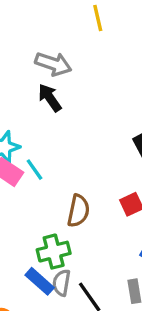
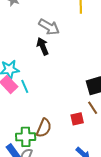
brown semicircle: (78, 211) -> (44, 128), moved

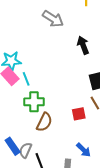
black arrow: (43, 46) -> (83, 45), moved
green cross: (26, 137) -> (34, 102), moved

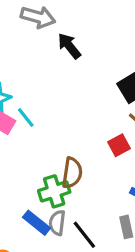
black arrow: (83, 45) -> (69, 46), moved
green cross: (34, 102) -> (54, 191), moved

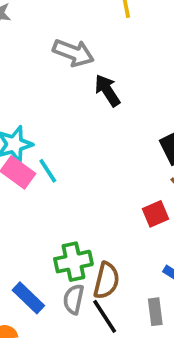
brown semicircle: (72, 173) -> (106, 281), moved
blue rectangle: (36, 223) -> (28, 298), moved

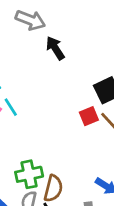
red square: (156, 214) -> (89, 116), moved

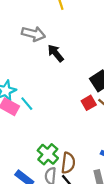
green cross: (29, 174) -> (48, 154), turned -30

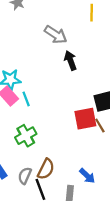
red square: (89, 103) -> (85, 119), size x1.5
green cross: (48, 154) -> (26, 136), moved

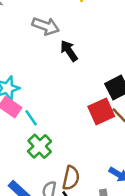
cyan line: (26, 99) -> (31, 118), moved

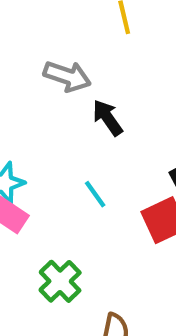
cyan line: (31, 118) -> (95, 194), moved

